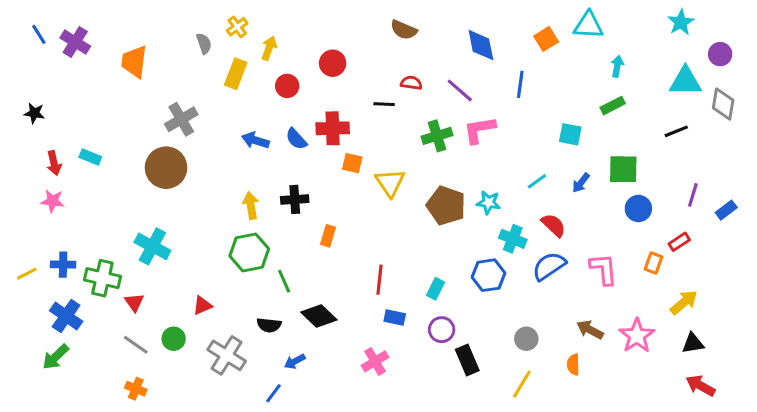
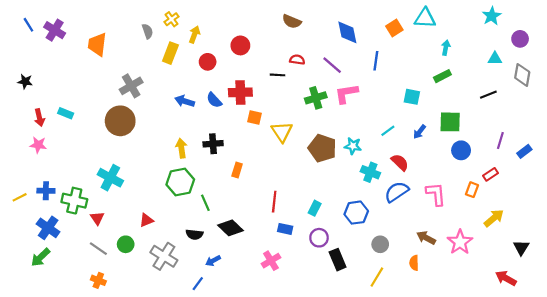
cyan triangle: (685, 81) -> (495, 59), size x0.6
blue hexagon: (488, 275) -> (356, 213), moved
black triangle: (693, 343) -> (521, 248), moved, turned -49

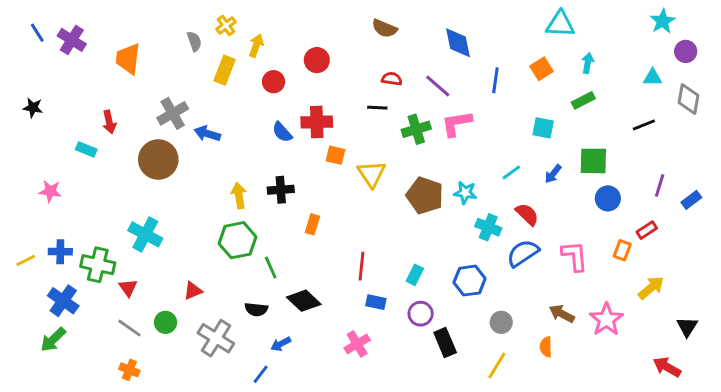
cyan star: (492, 16) -> (663, 21), moved
orange square: (394, 28) -> (542, 69), moved
black line: (277, 75) -> (377, 108), moved
blue arrow: (185, 101) -> (207, 134), moved
red arrow: (39, 118) -> (109, 122), moved

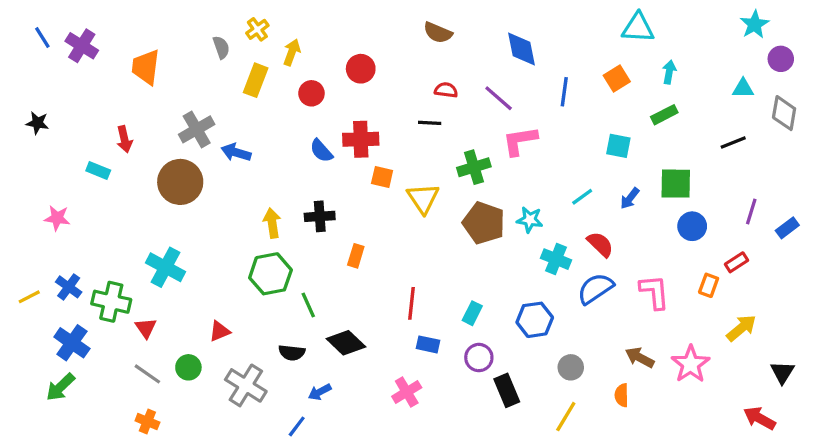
green cross: (416, 129) -> (474, 167), moved
blue cross: (60, 252) -> (69, 287), turned 35

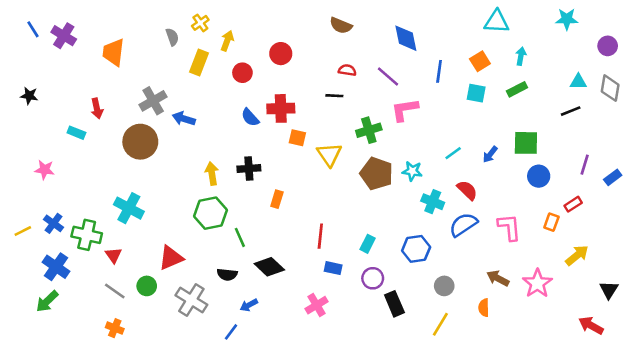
cyan star: (755, 24) -> (567, 19), moved, turned 30
cyan triangle: (743, 88) -> (578, 82), moved
cyan square: (618, 146) -> (476, 93), moved
red triangle: (220, 331) -> (171, 258), size x1.5

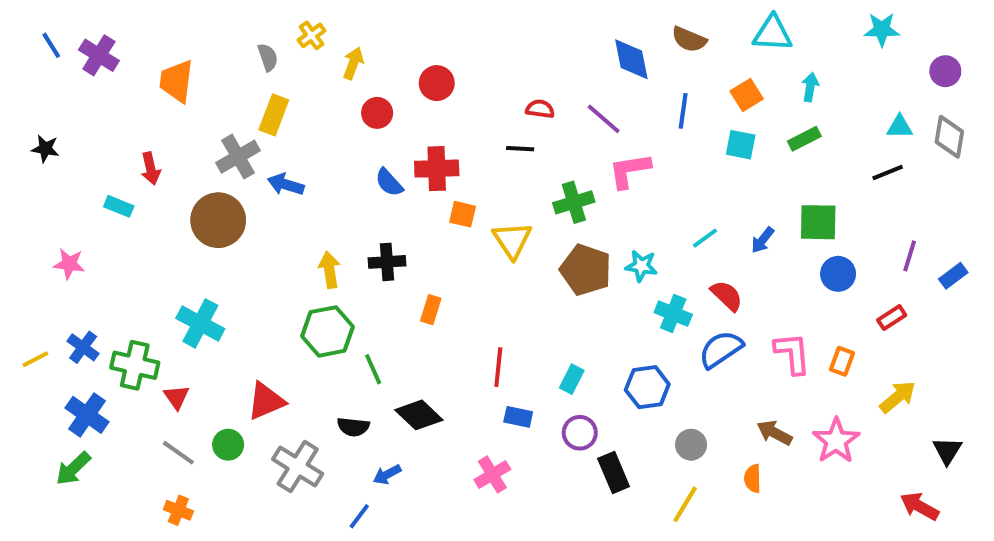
brown semicircle: (341, 25) -> (689, 39), moved
yellow rectangle: (199, 62) -> (274, 115), moved
orange rectangle: (551, 222) -> (842, 361), moved

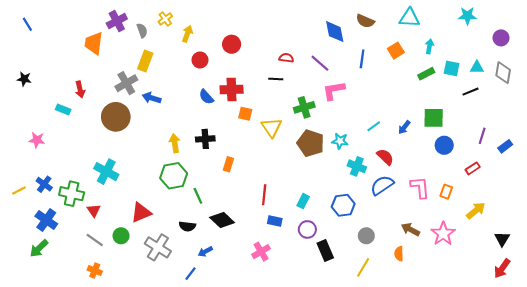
purple cross: (99, 55) -> (117, 21), moved, turned 30
cyan square: (741, 145) -> (452, 68), moved
red arrow: (920, 506) -> (502, 268), moved, turned -84

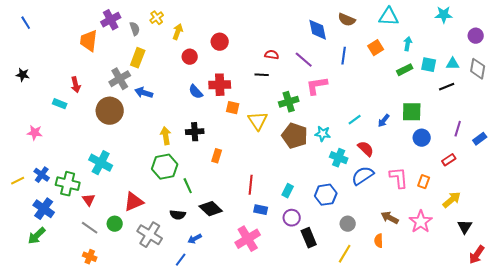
black triangle: (502, 239) -> (465, 227), moved
pink cross: (261, 252) -> (248, 239), size x1.4

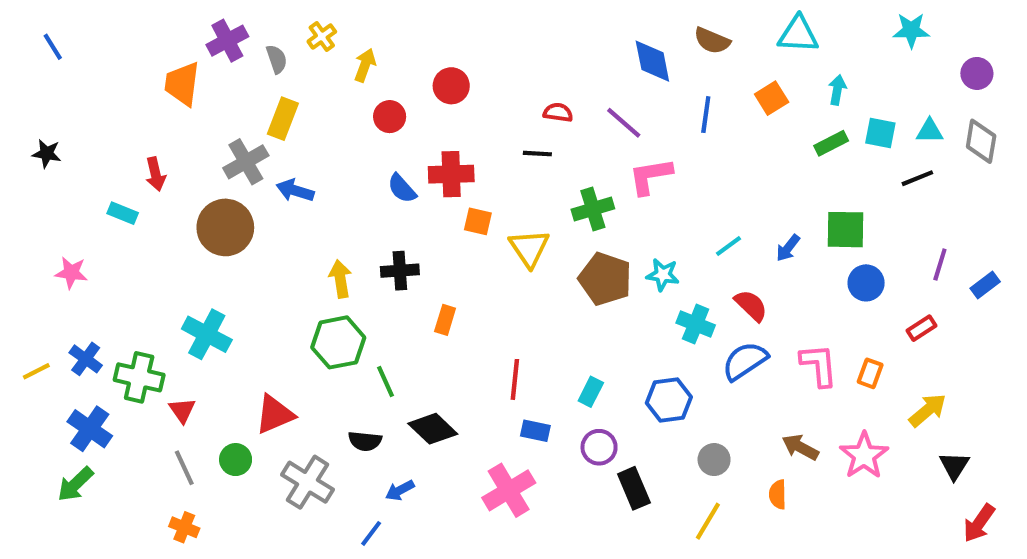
gray line: (90, 228) -> (184, 468), turned 30

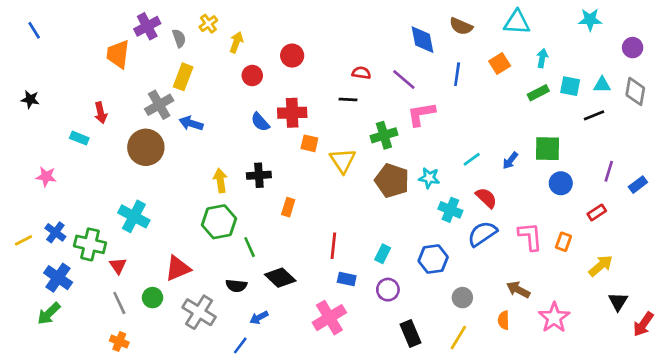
pink star: (864, 455) -> (554, 318), moved
black rectangle: (634, 488) -> (411, 333), moved
red arrow: (979, 523) -> (643, 324), moved

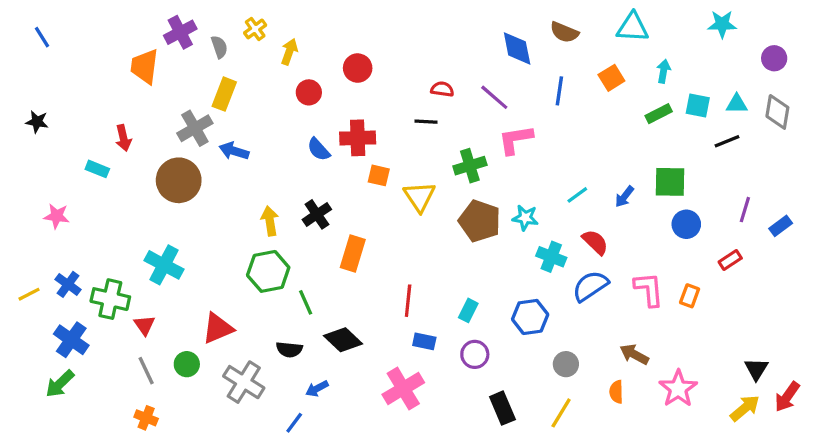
black cross: (259, 175) -> (317, 214), turned -30
orange rectangle: (288, 207) -> (353, 254), size x1.5
yellow arrow: (601, 266) -> (745, 408), moved

